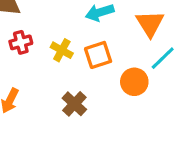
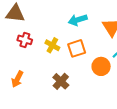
red cross: (21, 42) -> (25, 40), turned 32

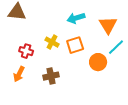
red cross: (25, 40) -> (26, 51), moved
brown cross: (61, 81) -> (51, 76), moved, turned 35

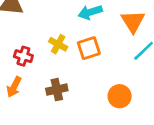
orange circle: (98, 62) -> (120, 96), moved

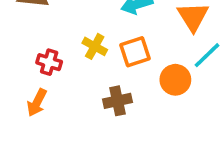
brown cross: (57, 90) -> (118, 101), moved
orange circle: (120, 96) -> (175, 80), moved

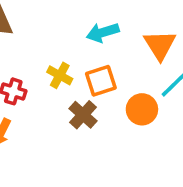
brown cross: (118, 101) -> (83, 115), moved, turned -36

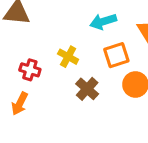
orange square: (101, 81) -> (116, 55), moved

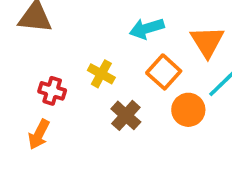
orange square: (116, 55) -> (164, 72), turned -30

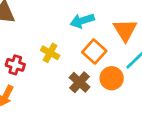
brown cross: (126, 115) -> (80, 82), moved

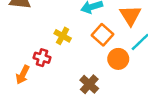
red cross: (15, 65) -> (42, 58), moved
brown cross: (80, 82) -> (89, 84), moved

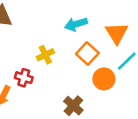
yellow cross: (63, 36) -> (45, 55), turned 35

